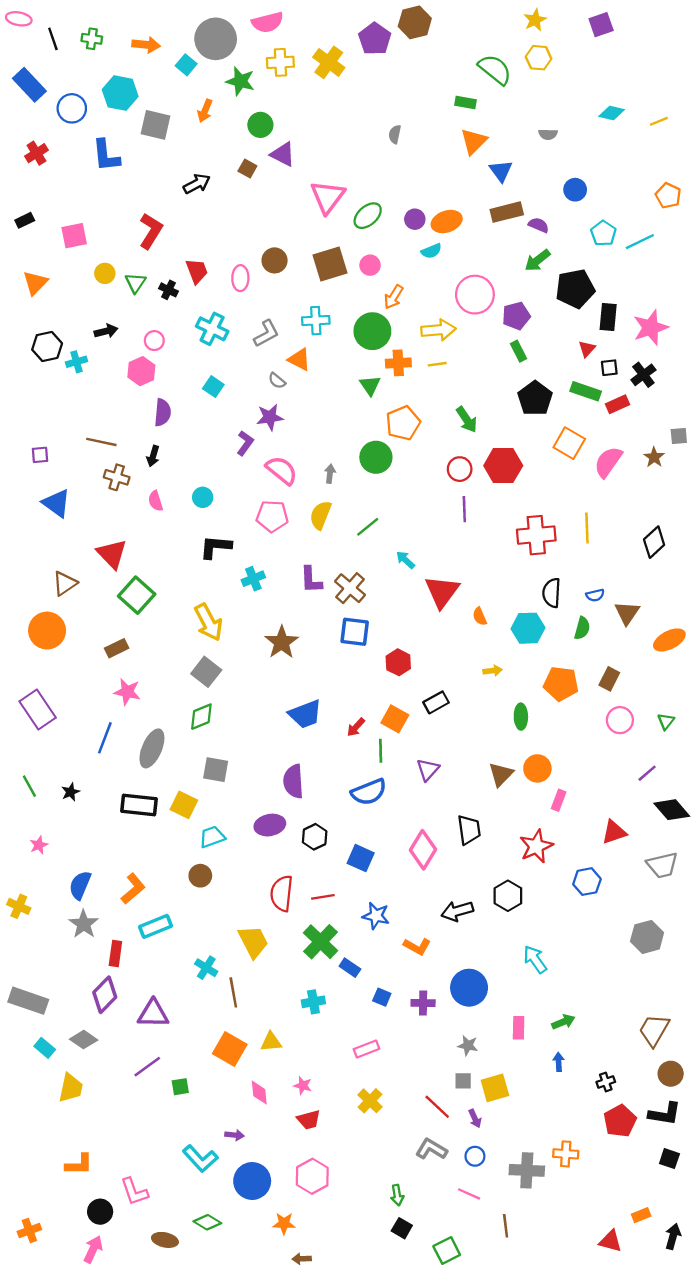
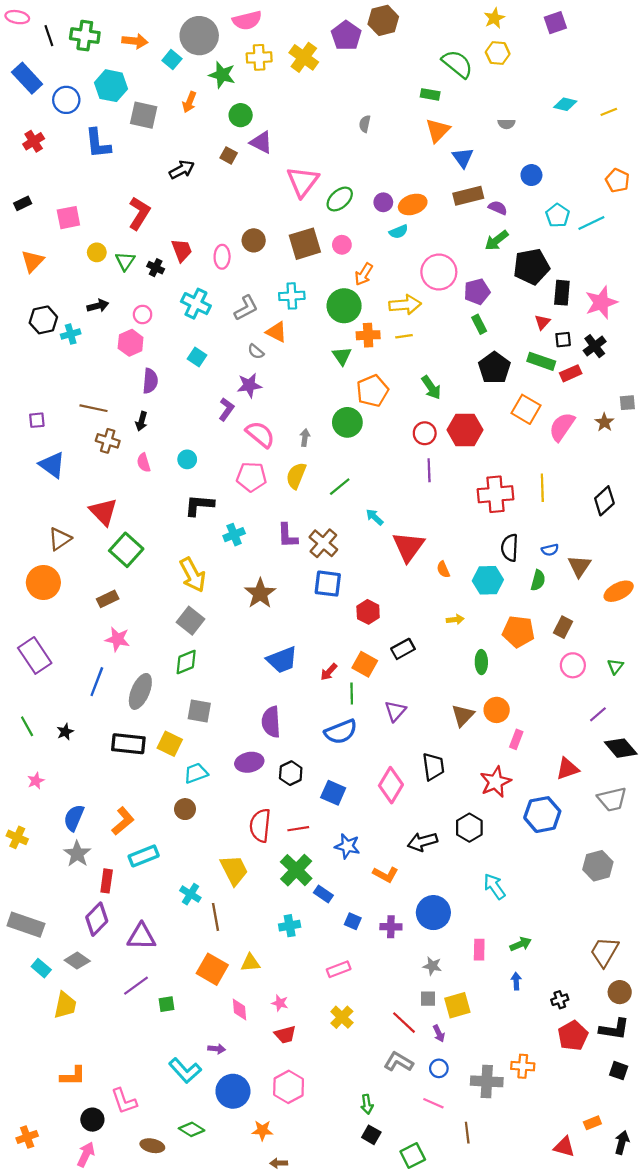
green cross: (92, 39) -> (85, 36), size x1.5
blue hexagon: (587, 882) -> (542, 815), size x1.4

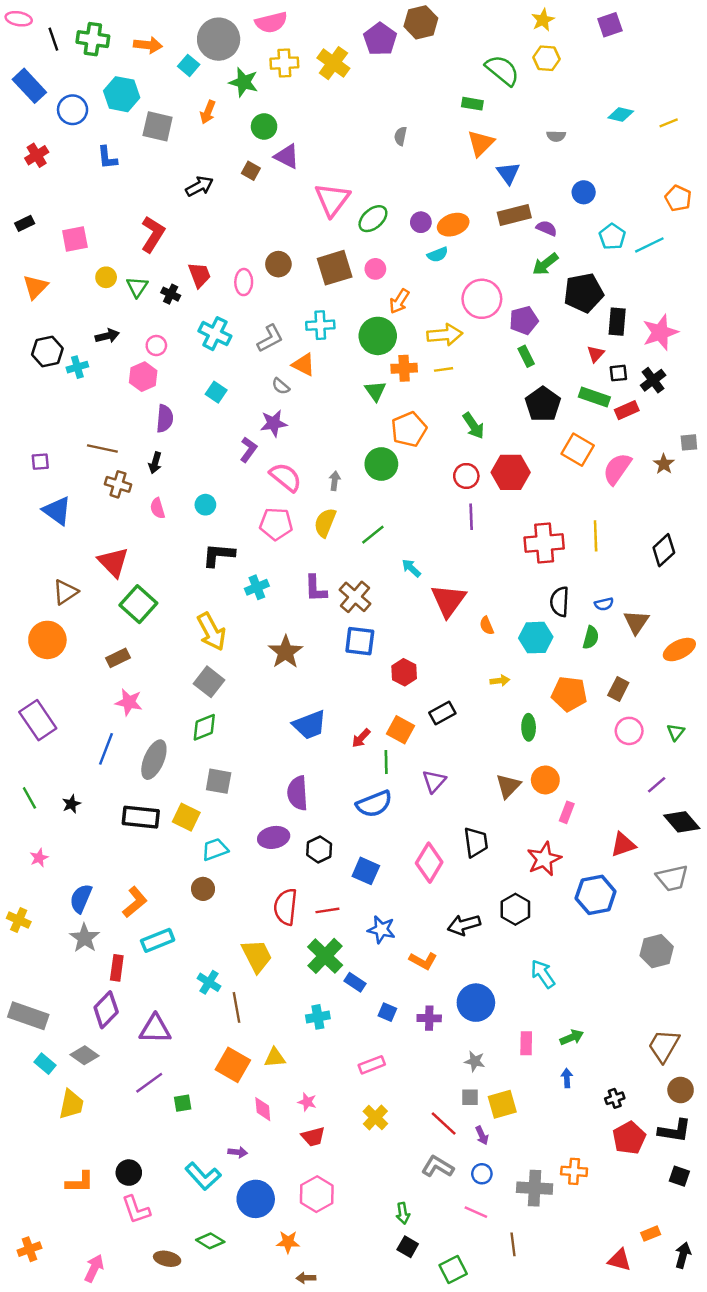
blue L-shape: (98, 143) -> (107, 158), size x0.7
black circle: (92, 1120) -> (129, 1173), moved

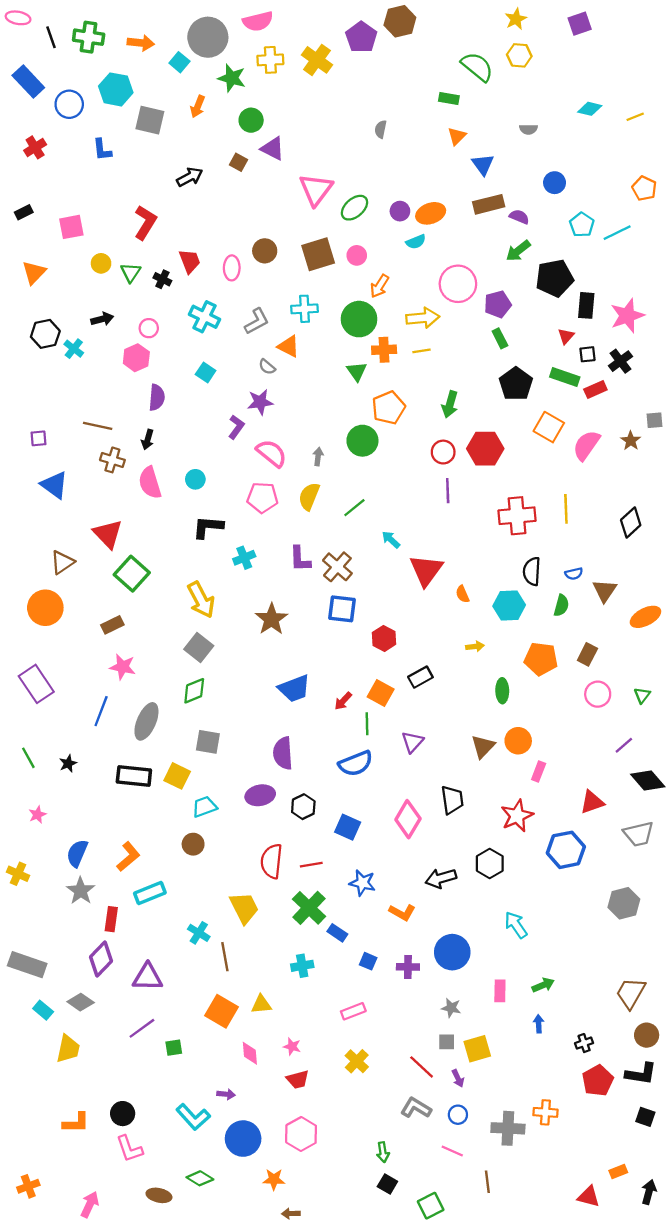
orange triangle: (481, 143) -> (457, 136), size x0.7
cyan cross: (77, 367) -> (74, 349), turned -36
green arrow: (474, 426) -> (450, 404), turned 50
pink semicircle: (158, 508) -> (150, 483), size x1.6

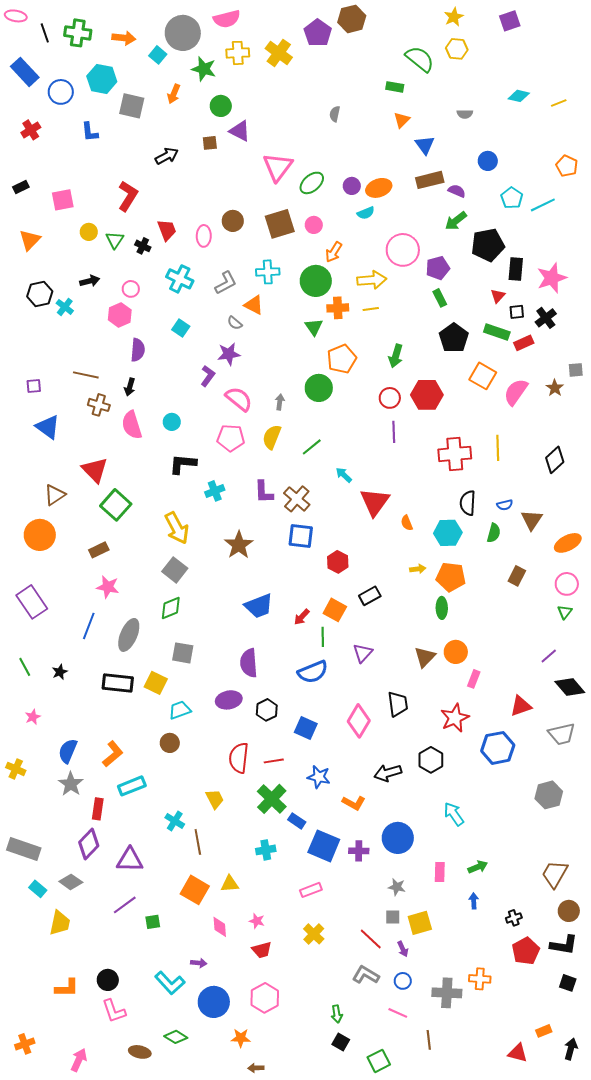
brown square: (239, 162) -> (210, 143), turned -35
orange pentagon: (541, 659) -> (451, 577), moved
pink circle: (598, 694) -> (567, 584), moved
yellow trapezoid: (244, 908) -> (215, 799), size x0.7
blue square: (368, 961) -> (324, 846), size x2.0

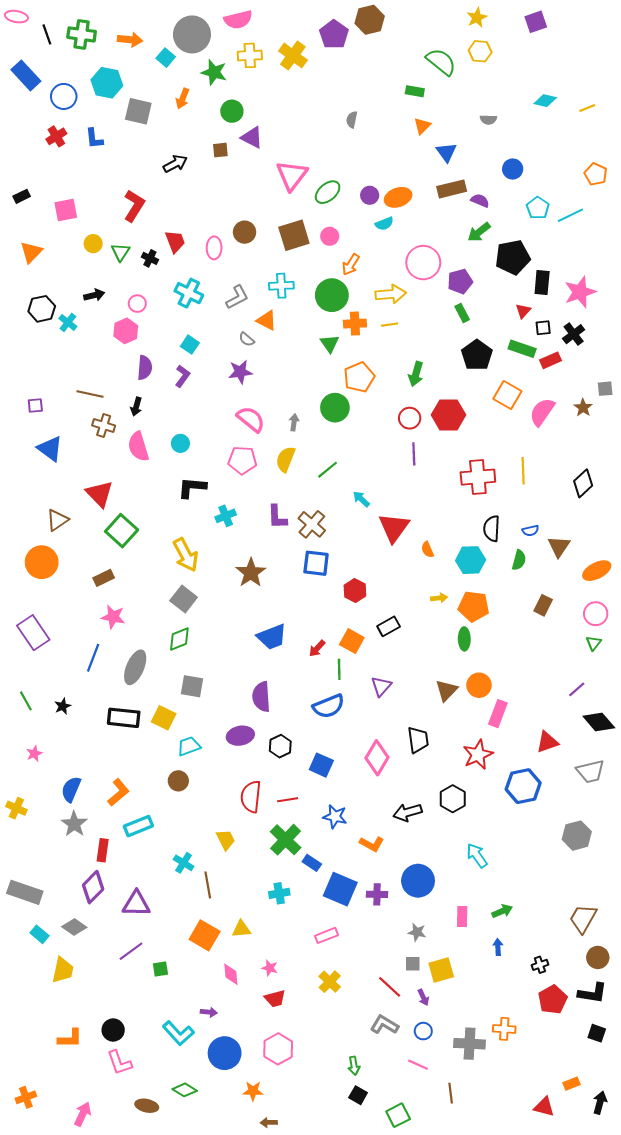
red cross: (31, 130) -> (56, 136), moved
purple L-shape: (208, 376) -> (183, 376), moved
pink rectangle: (474, 679) -> (498, 714), size x1.4

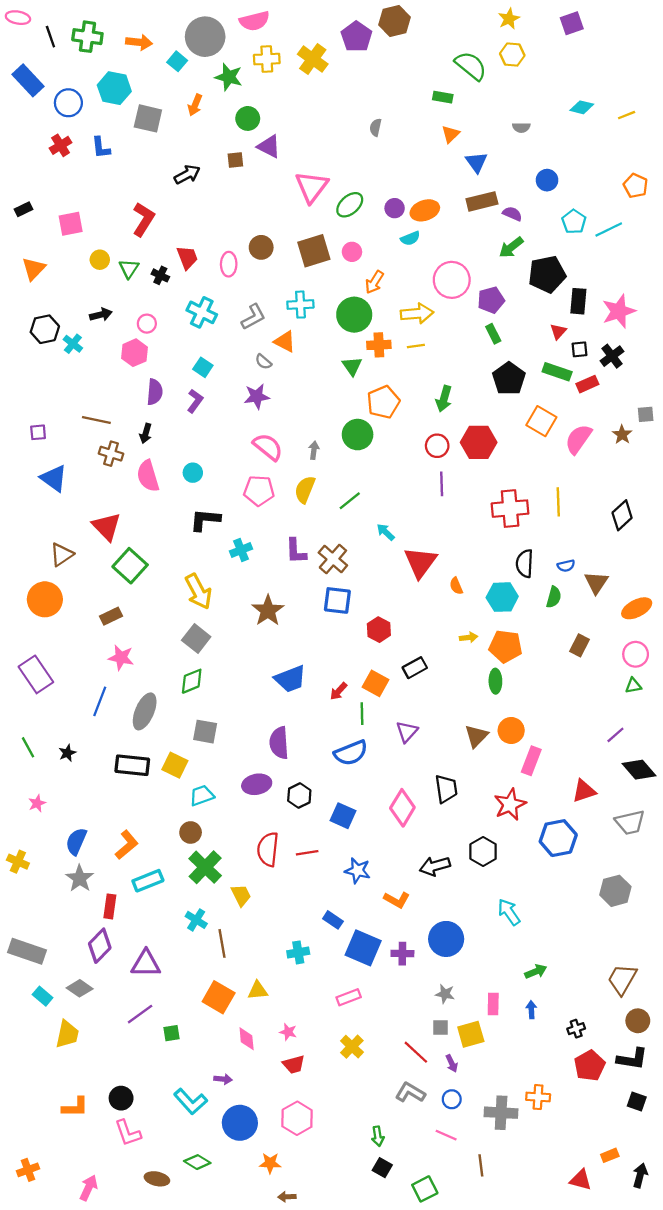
green triangle: (594, 643) -> (633, 686), turned 42
green cross: (286, 840) -> (205, 867), moved
pink rectangle: (462, 916) -> (493, 1004), moved

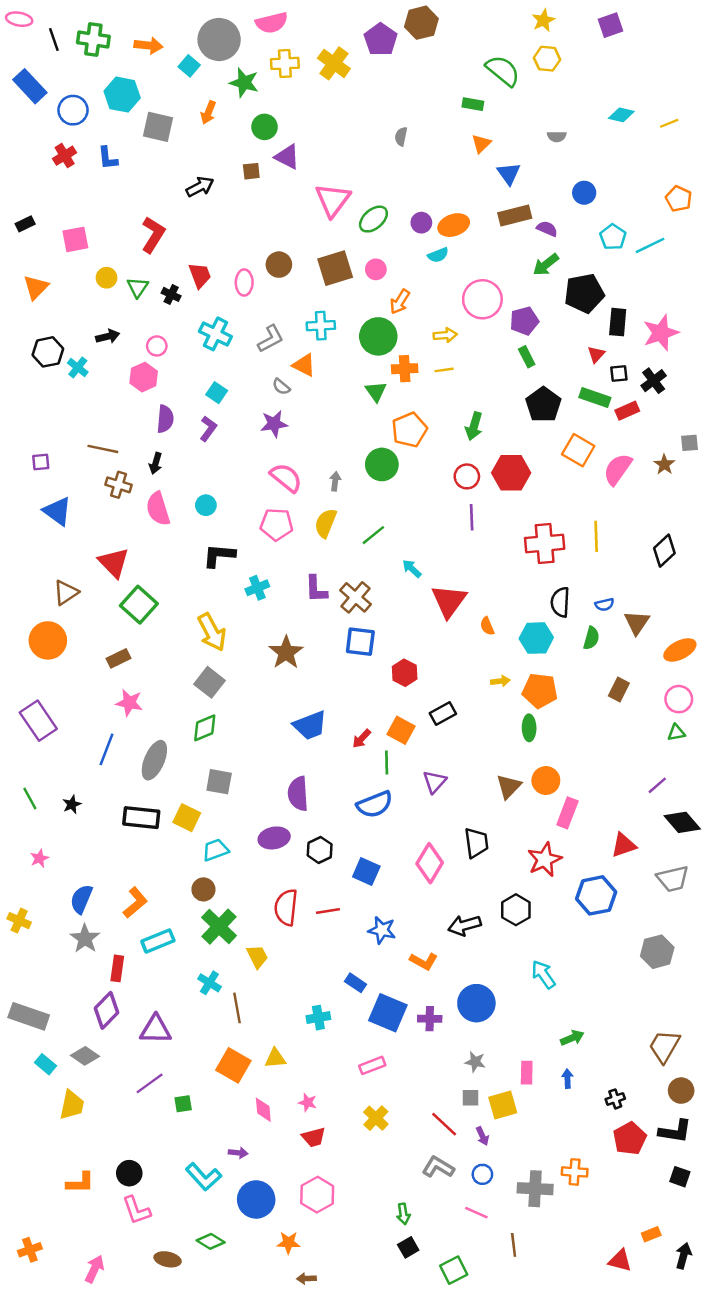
yellow arrow: (417, 313) -> (445, 335), size x0.7
black square: (382, 1168) -> (408, 1247), turned 30

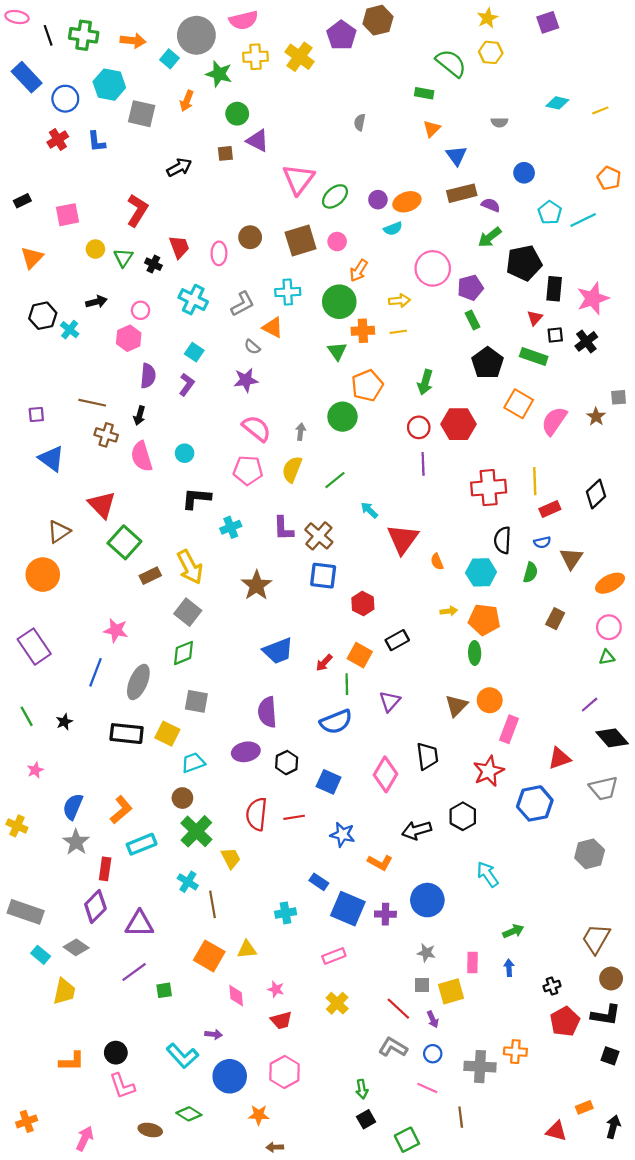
red rectangle: (627, 411) -> (550, 509), moved
brown rectangle: (118, 658) -> (150, 576), moved

